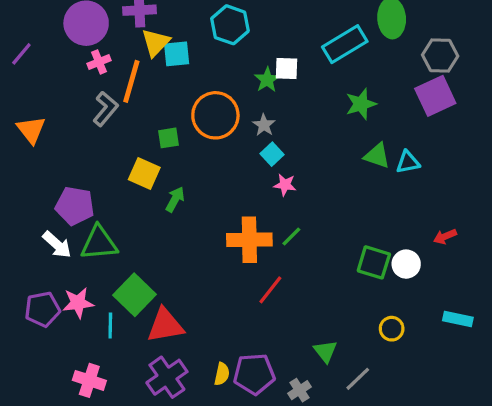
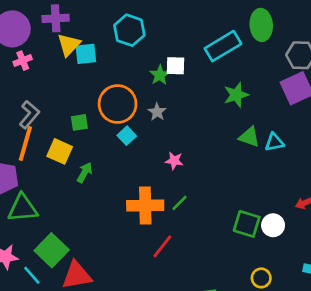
orange line: (131, 81) -> (25, 144), moved
gray L-shape: (105, 109) -> (29, 115), moved
cyan square: (272, 154) -> (127, 136), moved
cyan line: (110, 325) -> (32, 275), turned -42

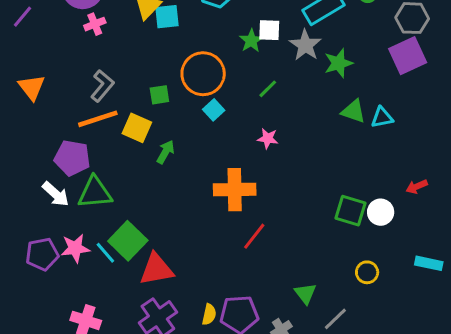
gray star: (157, 112) -> (305, 45), moved, size x1.5
orange line: (25, 144) -> (98, 119), turned 56
green line: (179, 203) -> (268, 89), moved
cyan line: (32, 275) -> (105, 253), moved

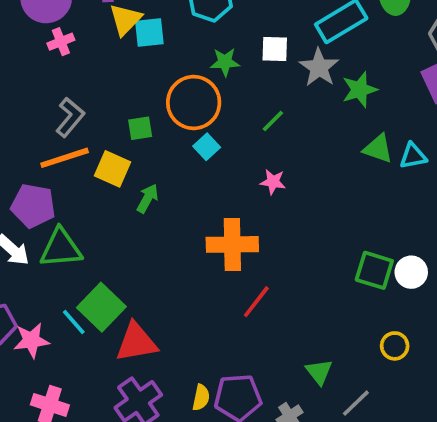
green star: (251, 41) -> (225, 62), moved, turned 30
pink star: (75, 248) -> (31, 340), moved

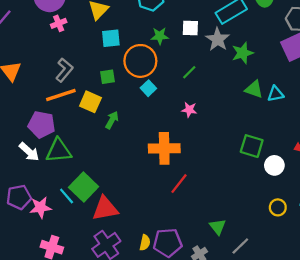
cyan square: (149, 32) -> (111, 38), moved
green square: (374, 270) -> (252, 146), moved
yellow circle: (395, 346) -> (278, 207), moved

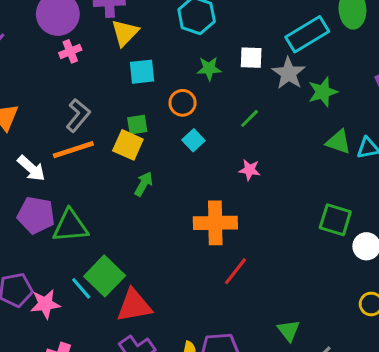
orange circle: (140, 61) -> (183, 103), size x0.6
yellow square: (90, 102) -> (128, 145), moved
purple pentagon: (42, 125) -> (36, 215), moved
white arrow: (29, 152) -> (31, 168), moved

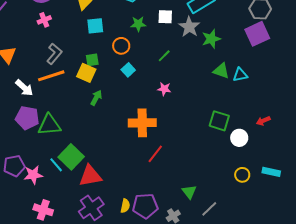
pink cross: (70, 51) -> (44, 20), moved

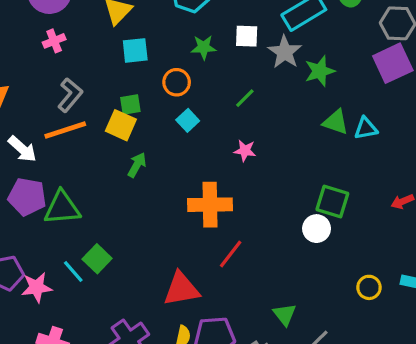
white circle: (239, 138) -> (317, 229), moved
green square: (71, 157) -> (97, 259), size x0.7
red triangle: (90, 176) -> (181, 289), moved

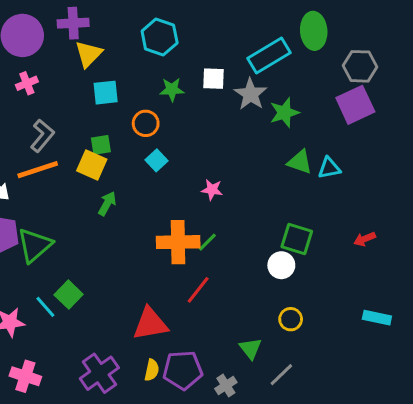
green line: (245, 98) -> (207, 242), moved
green triangle: (62, 208) -> (35, 245), turned -36
yellow circle: (369, 287) -> (291, 319), moved

